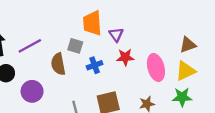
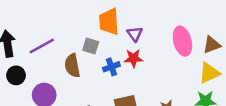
red star: (125, 57) -> (133, 58), moved
pink ellipse: (156, 67) -> (182, 41), moved

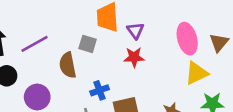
brown triangle: (212, 45) -> (219, 43), turned -30
blue cross: (111, 67) -> (100, 90), moved
yellow triangle: (209, 73) -> (196, 73), moved

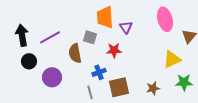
pink ellipse: (187, 39) -> (165, 19), moved
red star: (134, 57) -> (114, 50), moved

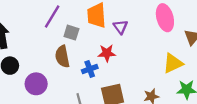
purple line: (50, 37) -> (52, 17), moved, turned -30
gray square: (90, 37) -> (71, 33), moved
blue cross: (99, 72) -> (90, 69), moved

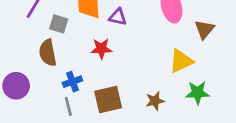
purple triangle: (120, 27) -> (118, 17), turned -42
blue cross: (90, 69) -> (72, 82), moved

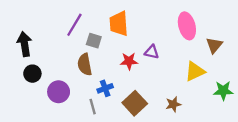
purple triangle: (118, 17) -> (152, 52), moved
green star: (198, 93) -> (223, 91), moved
brown square: (108, 99) -> (135, 103), turned -30
gray line: (68, 106) -> (93, 107), moved

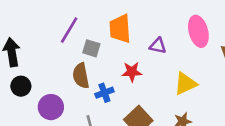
purple triangle: (152, 52) -> (158, 46), moved
yellow triangle: (195, 71) -> (185, 84), moved
blue cross: (105, 88) -> (104, 93), moved

